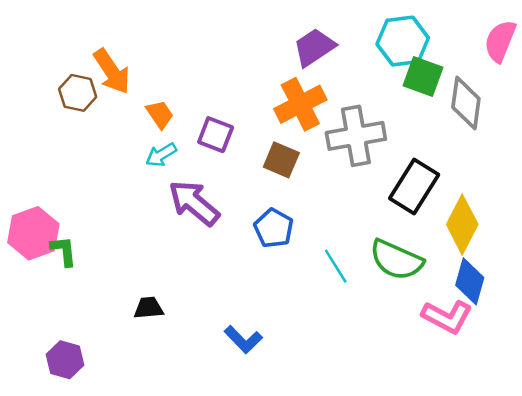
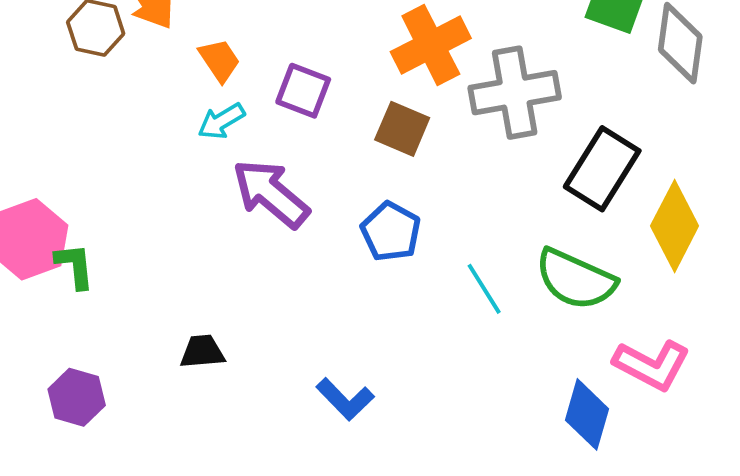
blue diamond: (470, 281) -> (587, 414), moved
purple hexagon: (65, 360) -> (77, 397), moved

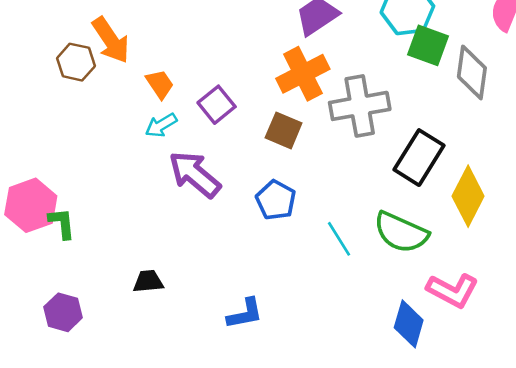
purple square: (303, 91) -> (217, 105), turned 30
blue L-shape: (345, 399) -> (245, 314), turned -57

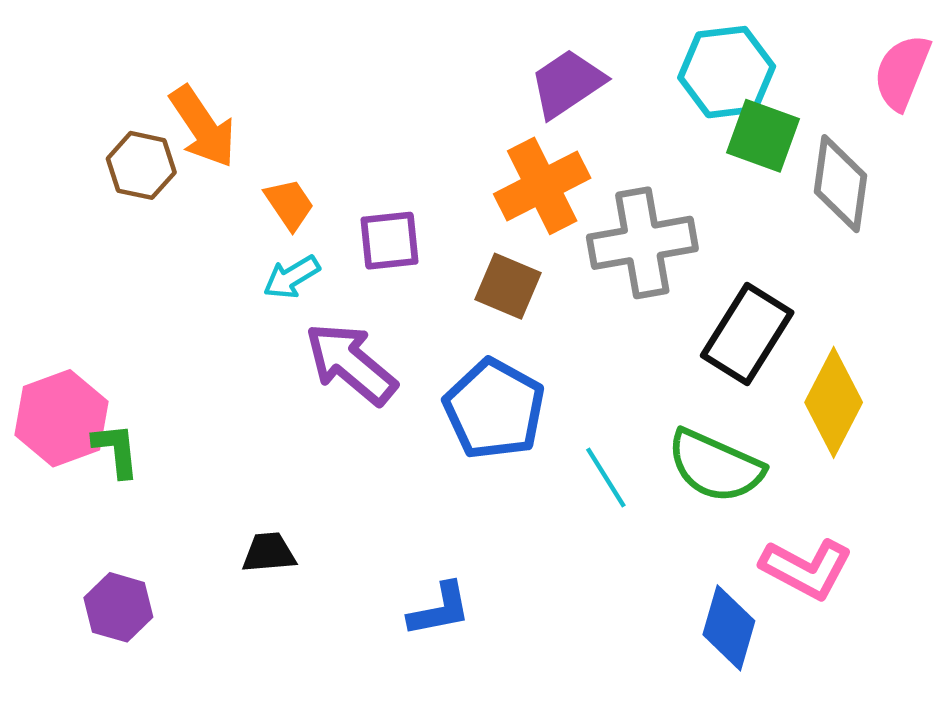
purple square: (217, 105) -> (390, 241), turned 33
blue pentagon: (276, 200) -> (494, 409), size x1.4

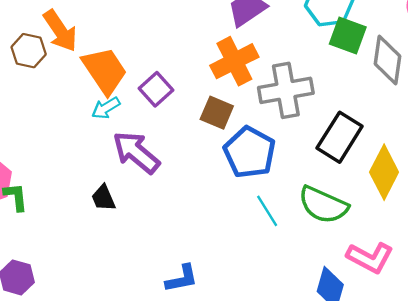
orange trapezoid: (289, 204) -> (105, 71), size x1.8
purple square: (390, 241) -> (156, 89), turned -36
blue pentagon: (494, 409) -> (250, 152), moved
black trapezoid: (269, 553) -> (103, 198), moved, turned -108

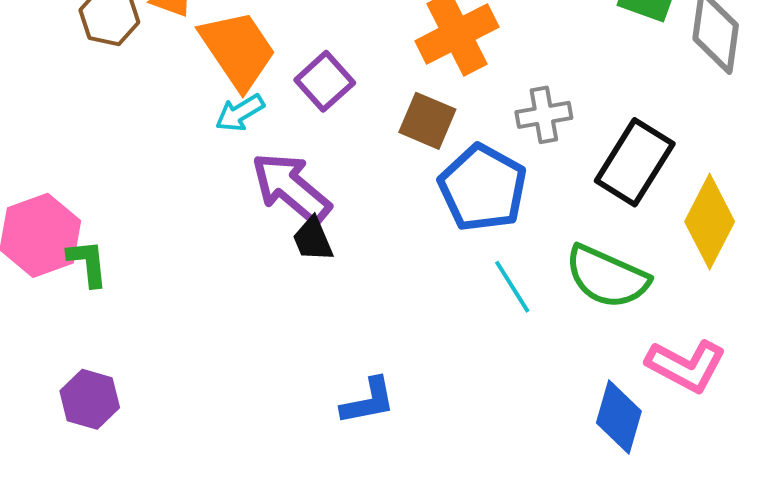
gray cross: (286, 90) -> (544, 115), moved, size x0.6
black trapezoid: (103, 198) -> (313, 239), moved

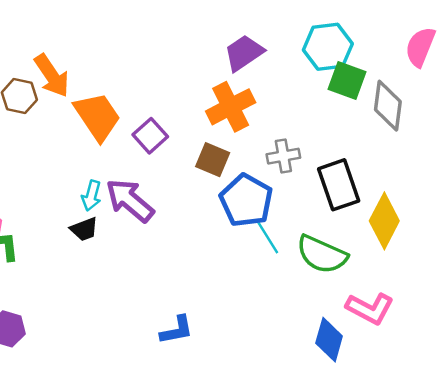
cyan arrow: (240, 113) -> (91, 196), moved, turned -44
black rectangle: (635, 162) -> (339, 185), turned -51
black trapezoid: (313, 239) -> (84, 229), moved, turned -88
cyan line: (512, 287) -> (268, 238), moved

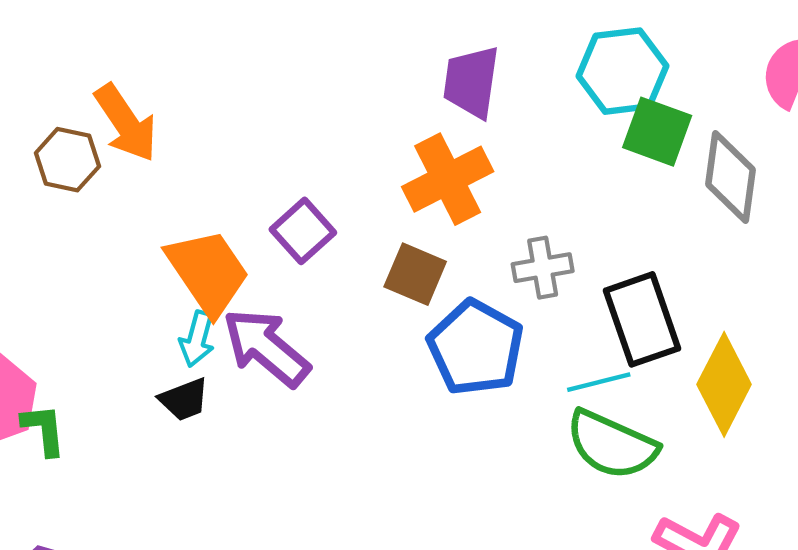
purple trapezoid: (244, 53) -> (471, 82), turned -48
orange trapezoid: (97, 116) -> (208, 272), moved
cyan line: (268, 238) -> (599, 382), moved, turned -72

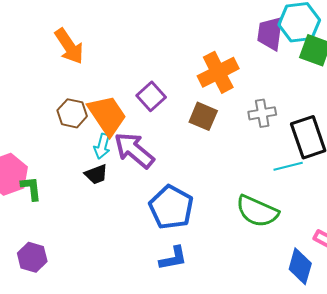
purple trapezoid: (471, 82) -> (270, 33), moved
brown hexagon: (67, 160) -> (72, 113), moved
blue pentagon: (476, 348) -> (171, 207), moved
green semicircle: (612, 445) -> (257, 211), moved

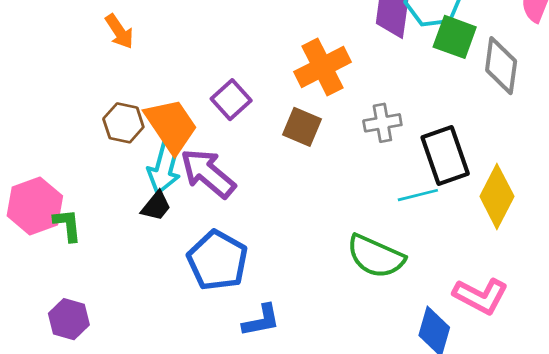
orange arrow: (69, 46) -> (119, 32), size x0.7
cyan arrow: (102, 146) -> (164, 168), size x1.5
black trapezoid: (96, 174) -> (156, 206), turned -30
blue pentagon: (171, 207) -> (217, 261), moved

